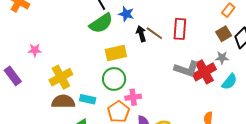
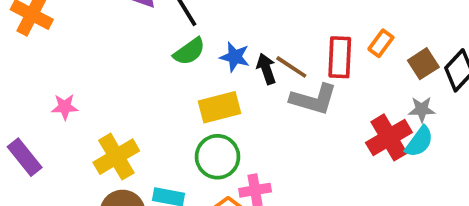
orange rectangle: (228, 10) -> (381, 43), moved
blue star: (126, 14) -> (235, 57), moved
green semicircle: (101, 23) -> (189, 51), size x0.7
gray L-shape: (187, 69) -> (314, 99), moved
cyan semicircle: (229, 82) -> (419, 142), moved

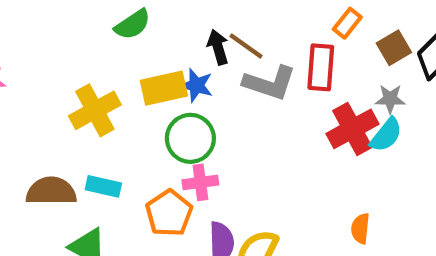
blue star: (235, 57) -> (196, 85), moved
red rectangle: (340, 57) -> (321, 67), moved
yellow cross: (116, 157) -> (95, 110), moved
green circle: (218, 157) -> (190, 138), moved

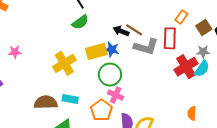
black arrow: (218, 47) -> (121, 31), turned -49
pink cross: (200, 182) -> (116, 95), turned 35

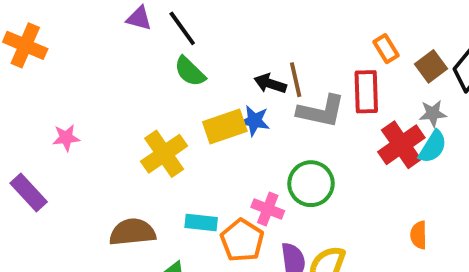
orange rectangle: (181, 17) -> (386, 49), turned -64
green semicircle: (80, 22) -> (190, 71), turned 84
brown line: (134, 30) -> (296, 80), turned 48
green circle: (110, 75) -> (311, 184), moved
cyan rectangle: (70, 99) -> (201, 222), moved

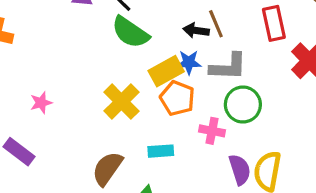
green semicircle: (190, 71) -> (130, 32), size x1.4
gray L-shape: (321, 111) -> (228, 67), moved
brown semicircle: (132, 232) -> (107, 168), turned -39
orange pentagon: (242, 240) -> (177, 98), moved

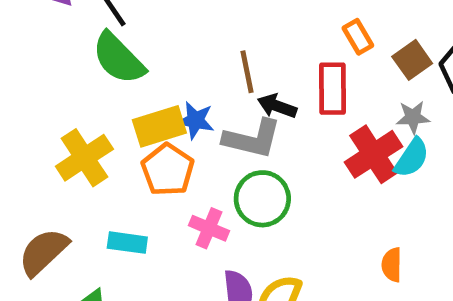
black arrow: (196, 30) -> (277, 106), moved

